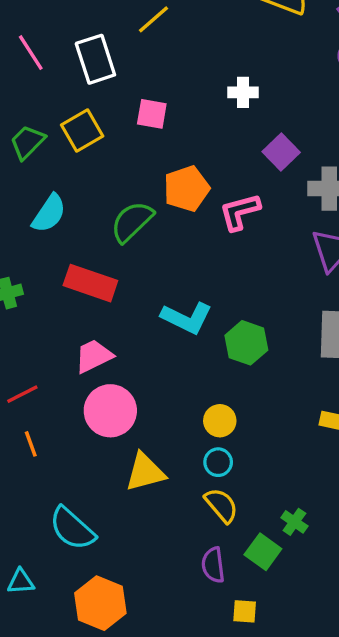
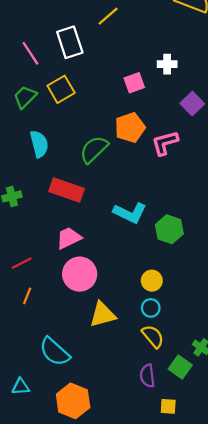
pink line: (31, 53) -> (30, 53), moved
pink square: (152, 114) -> (134, 83), moved, turned -30
cyan semicircle: (49, 213) -> (39, 144), turned -48
orange line: (31, 444) -> (27, 296), turned 42

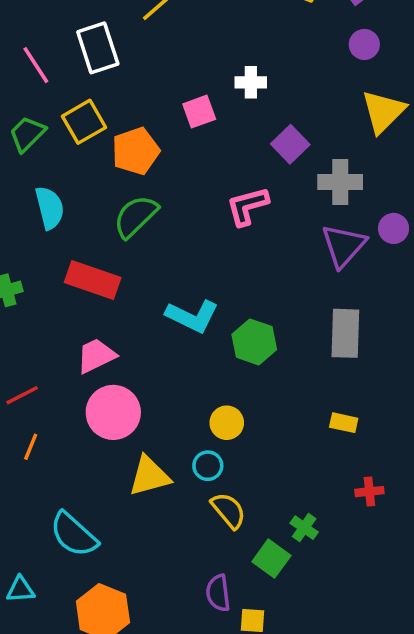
orange pentagon: (130, 128) -> (136, 151), moved
cyan circle: (151, 308) -> (208, 466), moved
purple semicircle: (147, 376) -> (218, 593), moved

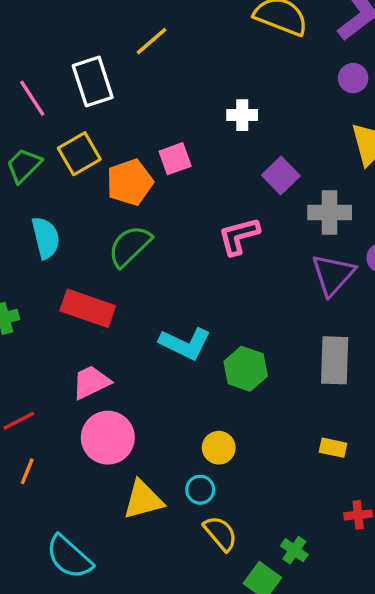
pink square: (199, 112) -> (175, 159), moved

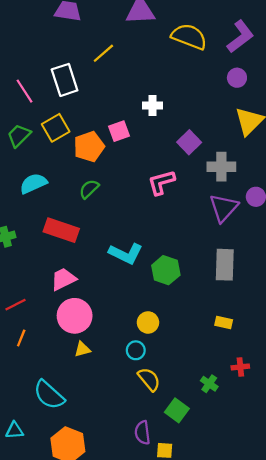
white cross: (242, 115) -> (152, 106), moved
cyan semicircle: (46, 238) -> (33, 183), turned -100
green semicircle: (130, 246) -> (89, 189), size x0.7
yellow triangle: (143, 500) -> (82, 349), moved, size x0.6
green cross: (294, 550) -> (209, 384), moved

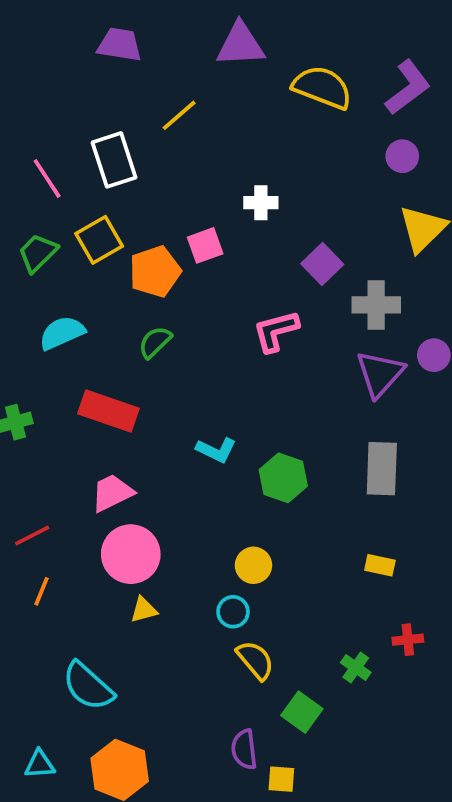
cyan L-shape: (126, 254) -> (216, 450), size x0.7
cyan triangle: (14, 430) -> (40, 764), moved

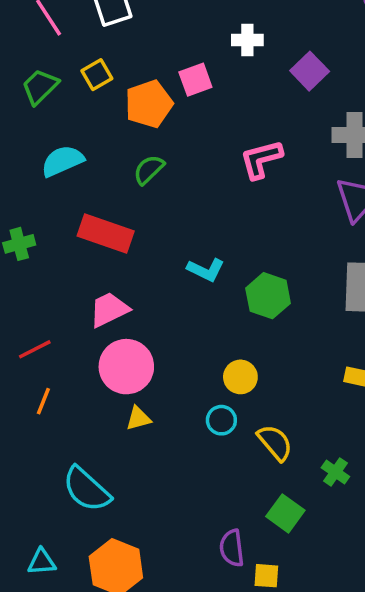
yellow square: (99, 240) -> (97, 75), size x0.7
purple square: (322, 264) -> (310, 71), moved
yellow semicircle: (255, 660) -> (275, 443), moved

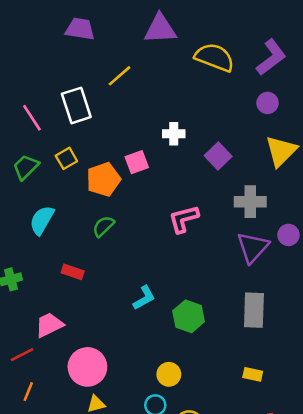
cyan semicircle: (62, 161) -> (42, 220), turned -36
red rectangle: (106, 234) -> (73, 272), size x0.6
cyan L-shape: (206, 270) -> (144, 298), turned -55
pink trapezoid: (109, 310) -> (49, 325), moved

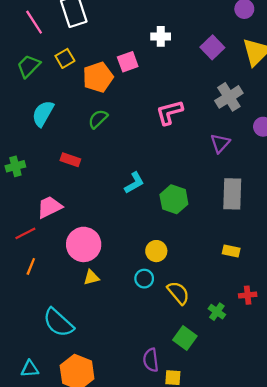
purple square: (218, 156) -> (212, 47), moved
gray cross: (250, 202) -> (229, 97), turned -32
purple triangle: (253, 247) -> (220, 143), moved, size x0.7

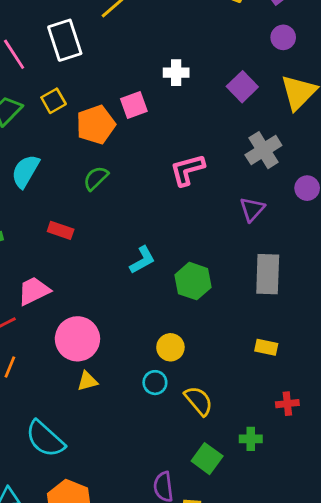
green cross: (217, 312) -> (251, 439), moved, turned -35

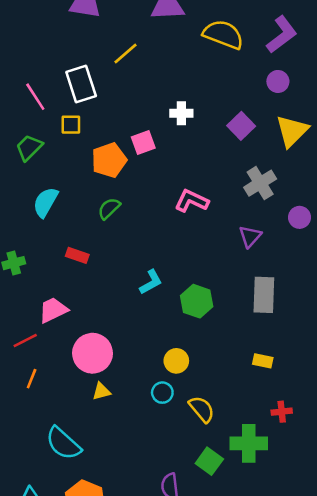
yellow square: (54, 101) -> (71, 125), moved, turned 30
pink L-shape: (187, 170) -> (192, 201), turned 40
green cross: (251, 439) -> (249, 443), size x1.8

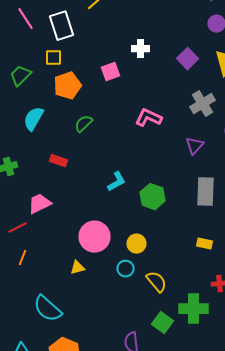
pink line: (35, 97) -> (26, 19), moved
orange pentagon: (109, 160) -> (68, 86), moved
pink circle: (93, 353) -> (94, 237), moved

